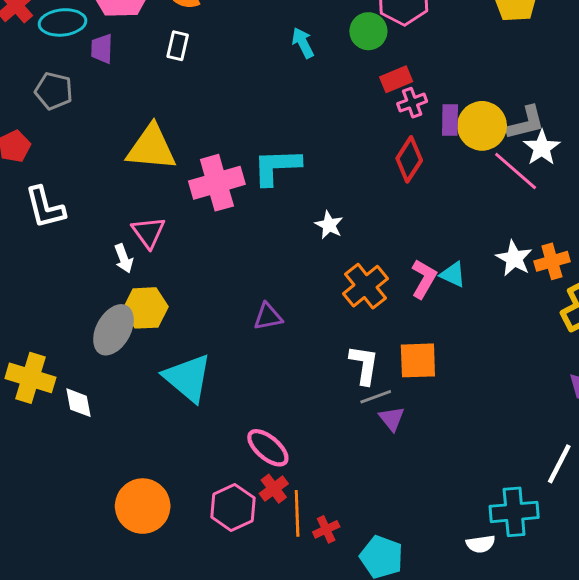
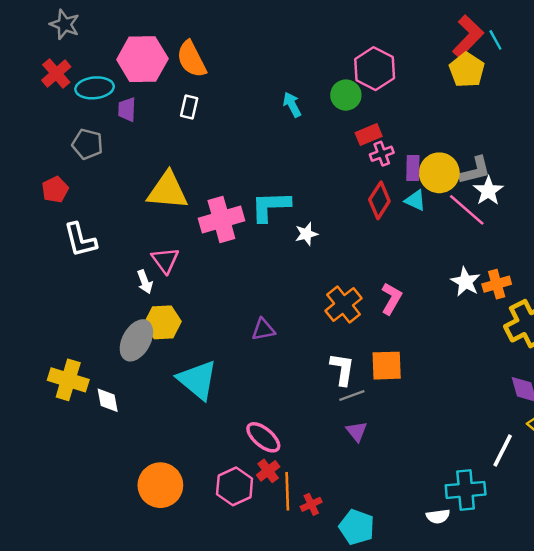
white star: (329, 225) -> (306, 234), moved, turned 30
cyan triangle: (453, 274) -> (415, 200), moved
purple triangle: (392, 419) -> (357, 431), moved

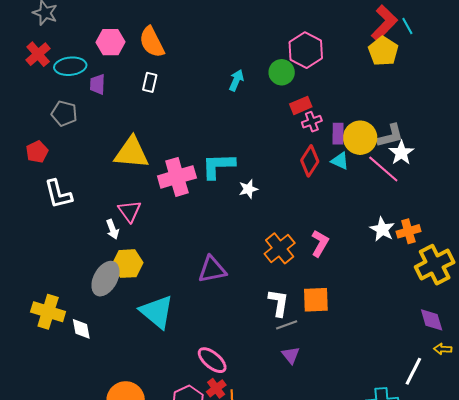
pink hexagon: (142, 59) -> (111, 42), size x0.7
cyan arrow: (292, 105) -> (236, 80), turned 50
purple triangle: (263, 330) -> (212, 270), size x1.4

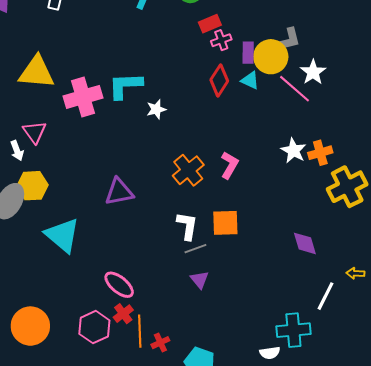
gray L-shape: (390, 136) -> (287, 40), moved
purple diamond: (432, 320) -> (305, 243), moved

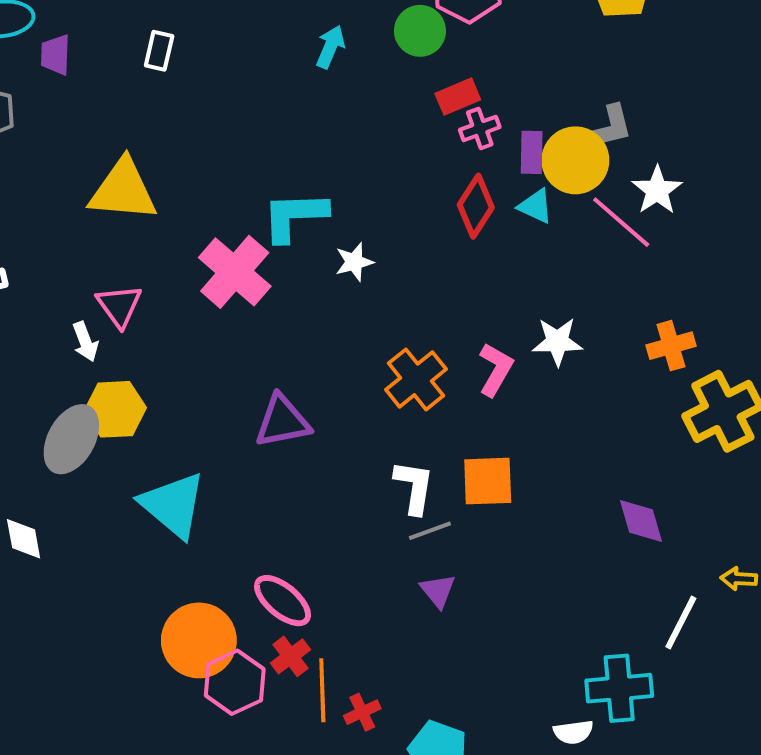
pink cross: (83, 97) -> (235, 272), moved, turned -33
white star: (293, 151) -> (557, 342), moved, turned -30
orange circle: (30, 326) -> (199, 640), moved

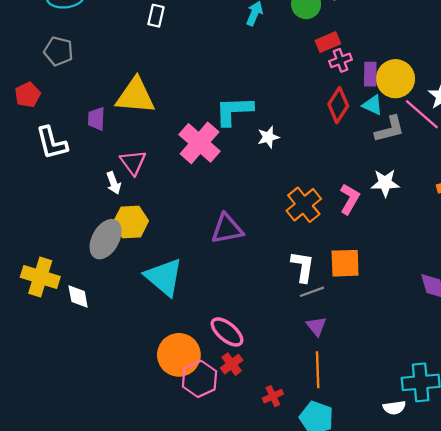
purple trapezoid: (55, 55) -> (96, 119), moved
gray L-shape: (607, 128) -> (390, 129), moved
orange line: (322, 690) -> (318, 370), moved

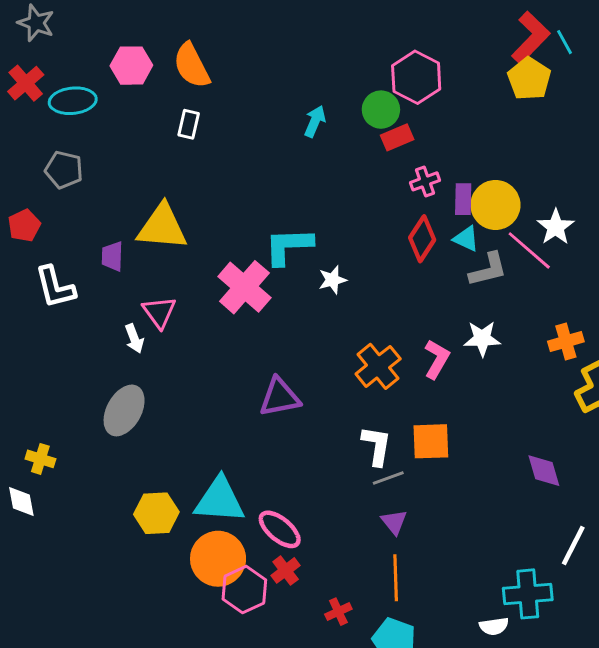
red rectangle: (328, 42) -> (397, 137), moved
yellow hexagon: (131, 222) -> (156, 513), moved
yellow cross: (40, 277) -> (40, 459), size x0.6
cyan triangle: (164, 277) -> (219, 500), moved, turned -36
white diamond: (78, 296) -> (21, 501), moved

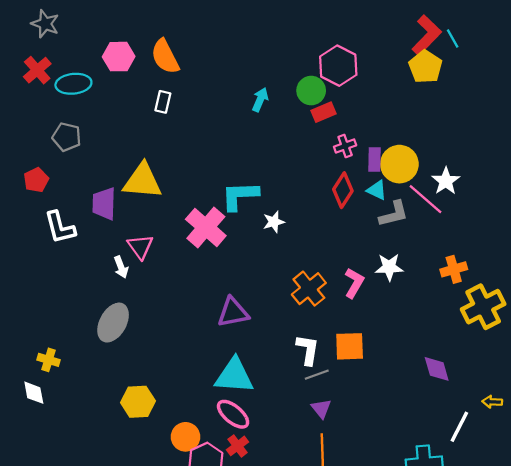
purple trapezoid: (112, 256) -> (104, 204), size x1.4
cyan triangle: (219, 500) -> (234, 376), moved
orange circle: (218, 559) -> (185, 437), size x0.7

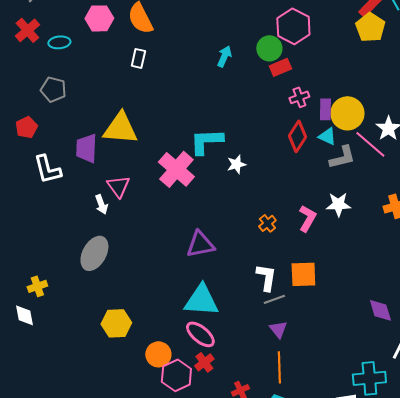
cyan ellipse: (73, 84) -> (59, 42), size x0.7
orange cross: (309, 289) -> (267, 223), size x0.6
yellow cross: (49, 360) -> (37, 286), turned -36
purple diamond: (437, 369) -> (380, 310), moved

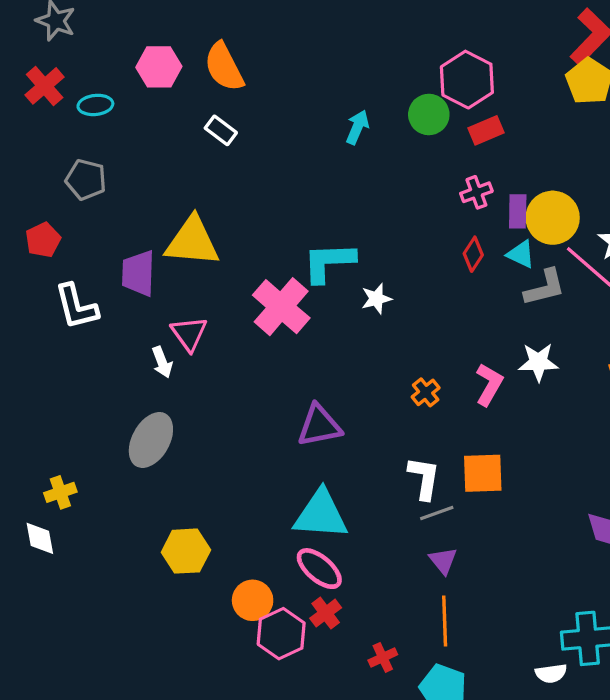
white rectangle: (138, 58) -> (221, 130), turned -66
red rectangle: (280, 67) -> (486, 130), moved
red diamond: (297, 136) -> (473, 254), size x0.7

